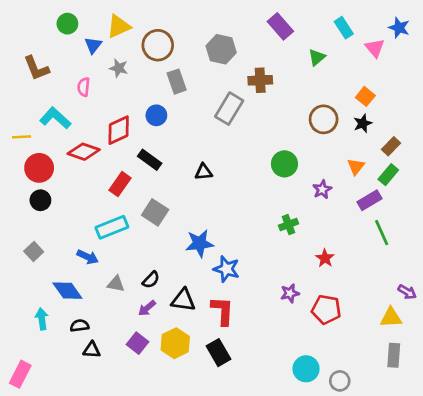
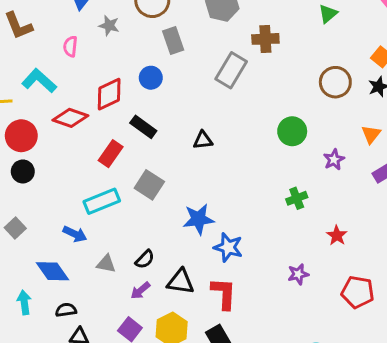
red pentagon: (326, 309) -> (358, 292), moved

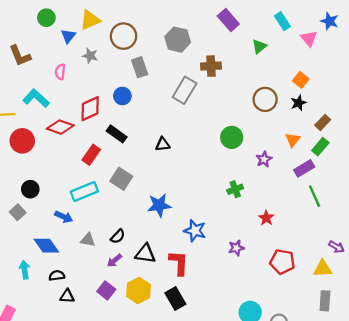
black circle: (23, 171) -> (30, 189), moved
blue star: (228, 247) -> (195, 231), moved

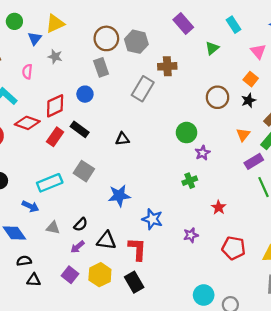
brown circle: (124, 36) -> (106, 38), moved
pink triangle: (309, 38) -> (258, 51), moved
red rectangle: (91, 155) -> (55, 137), moved
purple star: (264, 159) -> (203, 153), moved

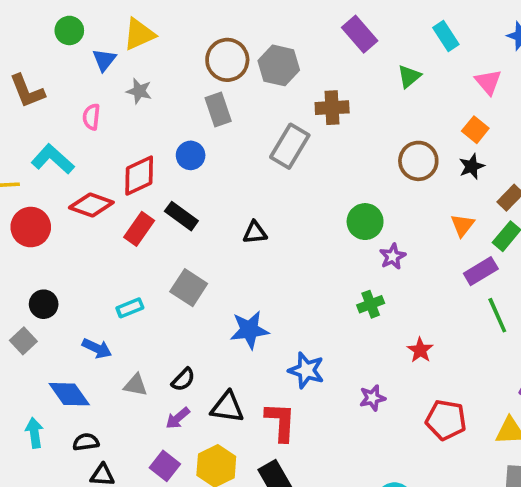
cyan rectangle: (50, 183) -> (130, 308), size x0.6

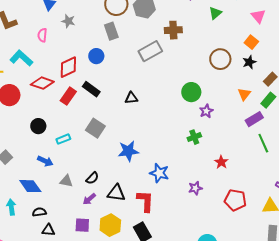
gray rectangle: (290, 146) -> (150, 51), turned 30
black circle: (44, 304) -> (38, 126), moved
purple square: (165, 466) -> (82, 225), turned -35

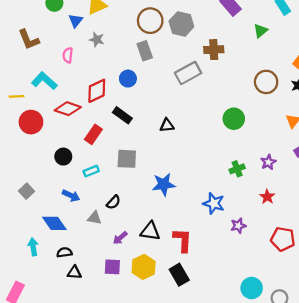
red rectangle: (68, 96) -> (93, 134), moved
purple star: (206, 111) -> (268, 162), moved
gray square: (95, 128) -> (127, 159), turned -30
blue star: (159, 173) -> (214, 203), moved
black semicircle: (92, 178) -> (113, 202), moved

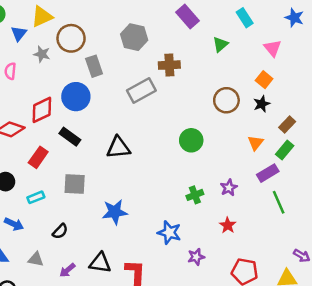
brown circle: (150, 21) -> (71, 38), moved
blue circle: (128, 79) -> (76, 97), size x1.5
black triangle: (167, 125) -> (118, 148), size x1.5
gray triangle: (94, 218) -> (36, 259), moved

